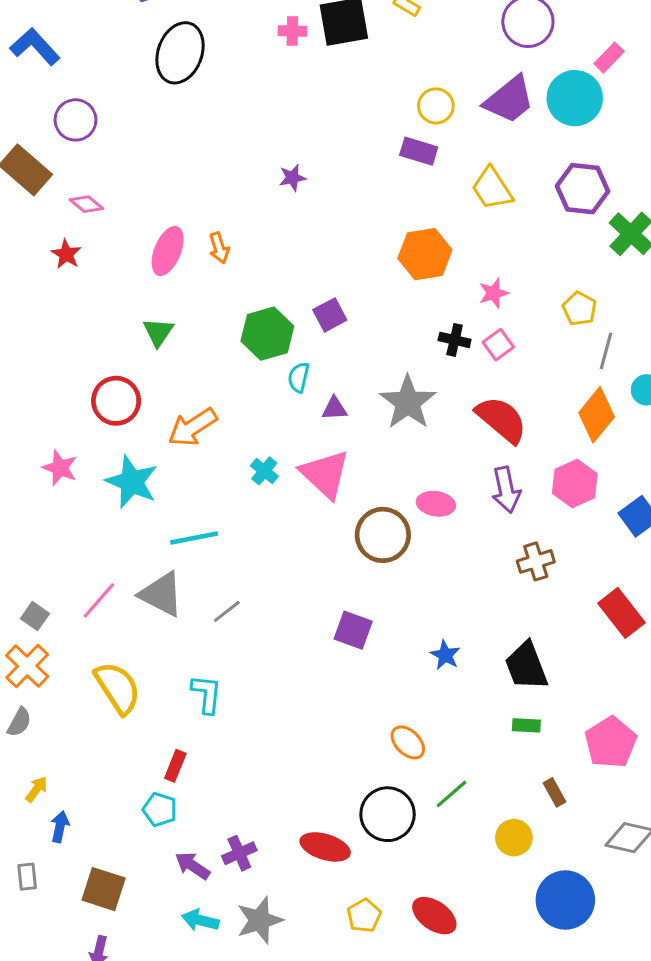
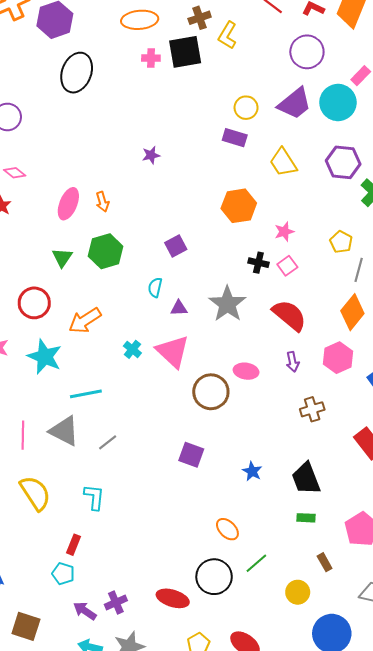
green hexagon: (267, 334) -> (106, 251), moved
purple arrow: (506, 490) -> (293, 362), size x0.7
pink line: (99, 600) -> (23, 435), turned -40

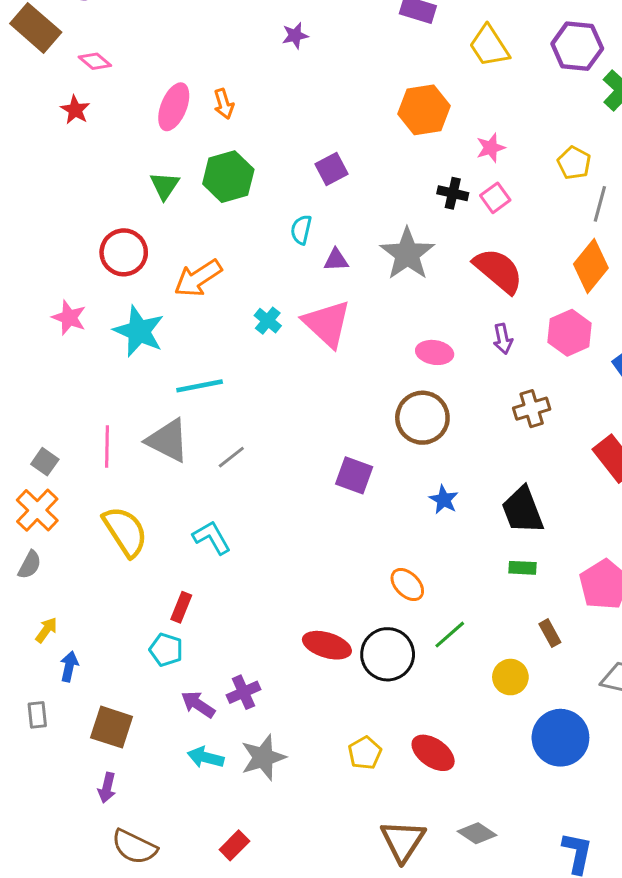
brown circle: (211, 392) -> (422, 418), moved
cyan L-shape: (94, 497) -> (212, 538), turned -36
red ellipse: (173, 598) -> (327, 645), moved

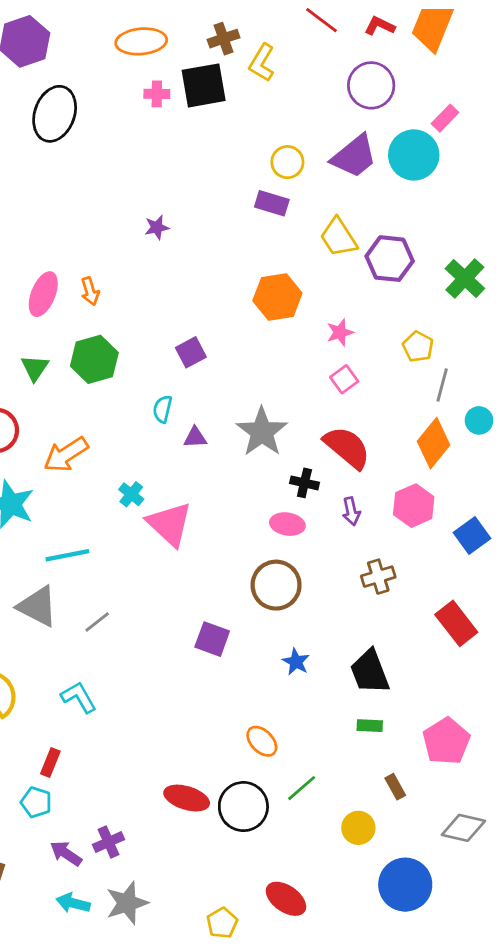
purple hexagon: (577, 46) -> (390, 259), moved
black cross: (453, 193) -> (304, 483), moved
pink triangle: (327, 324) -> (170, 524), moved
yellow pentagon: (365, 753) -> (222, 923), moved

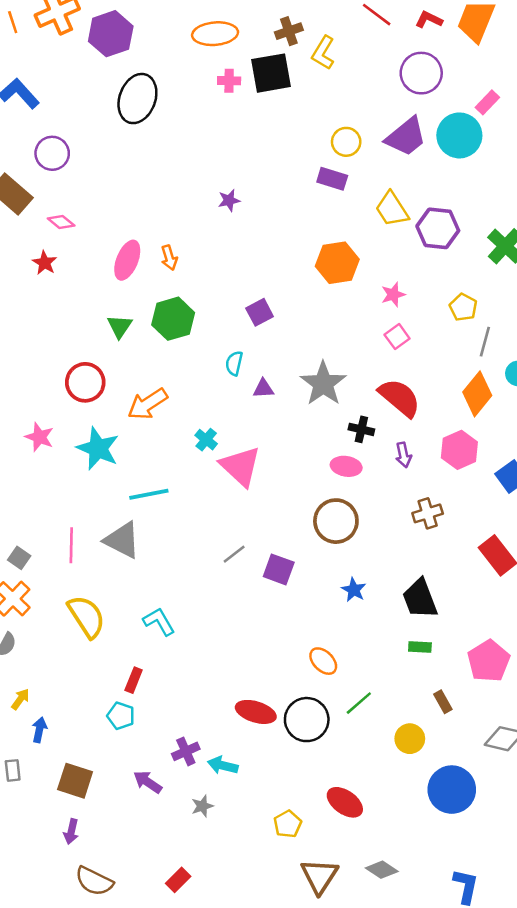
gray line: (97, 622) -> (234, 554), moved
purple arrow: (66, 853) -> (148, 782), moved
cyan arrow: (73, 903) -> (223, 765), moved
gray star: (127, 903) -> (202, 806), size x0.6

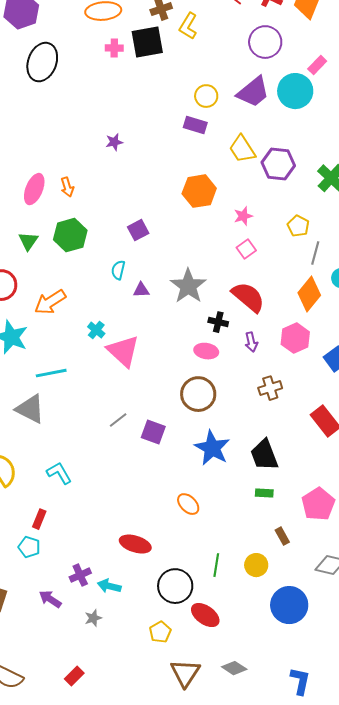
blue star: (354, 590) -> (212, 448), size x1.8
green line: (359, 703) -> (216, 565), moved, turned -40
black circle: (307, 720) -> (175, 586), moved

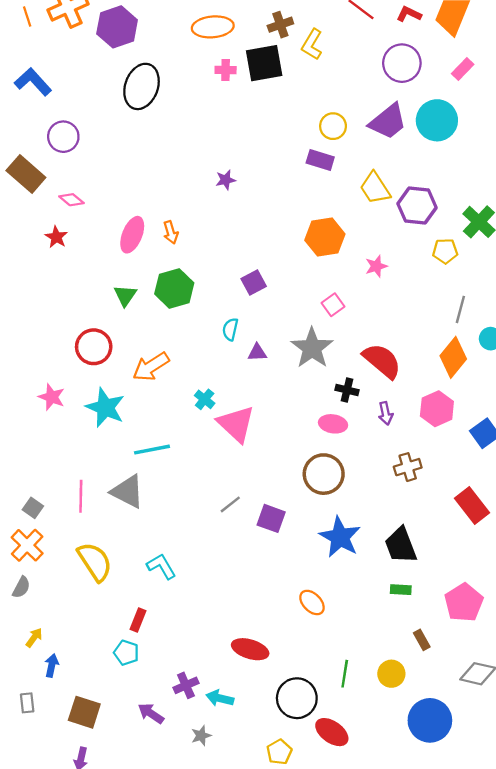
pink rectangle: (317, 65) -> (463, 69), moved
yellow pentagon: (298, 226) -> (445, 251), moved, turned -30
pink square: (246, 249) -> (333, 305), moved

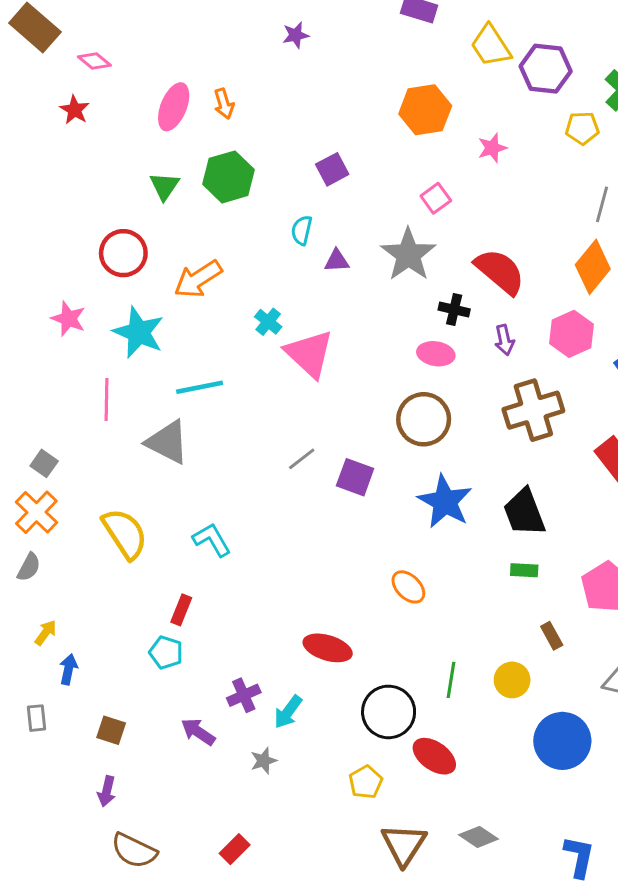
brown cross: (408, 467) -> (533, 410), size x1.6
pink line: (81, 496) -> (107, 399), moved
cyan arrow: (220, 698) -> (288, 712), turned -68
brown square: (84, 712) -> (111, 730), size x0.7

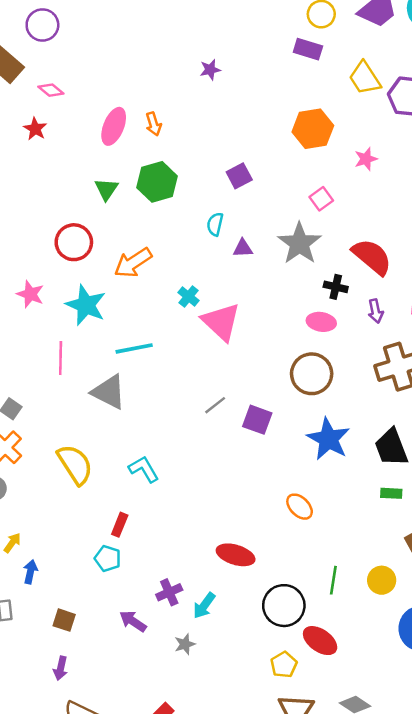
yellow pentagon: (366, 782) -> (284, 665), moved

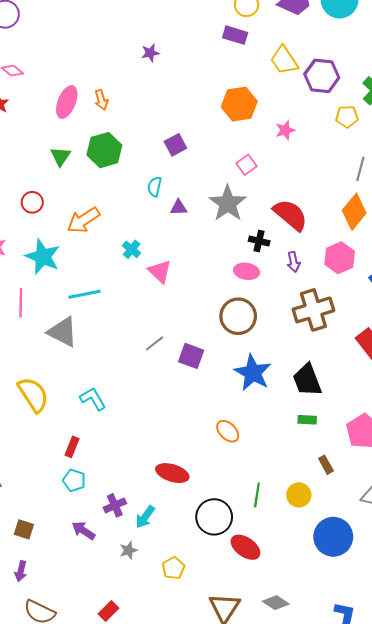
red circle: (74, 242) -> (32, 202), size x0.7
pink triangle: (221, 322) -> (160, 271), size x0.7
cyan pentagon: (108, 558) -> (74, 480), moved
yellow pentagon: (284, 665) -> (173, 568), moved

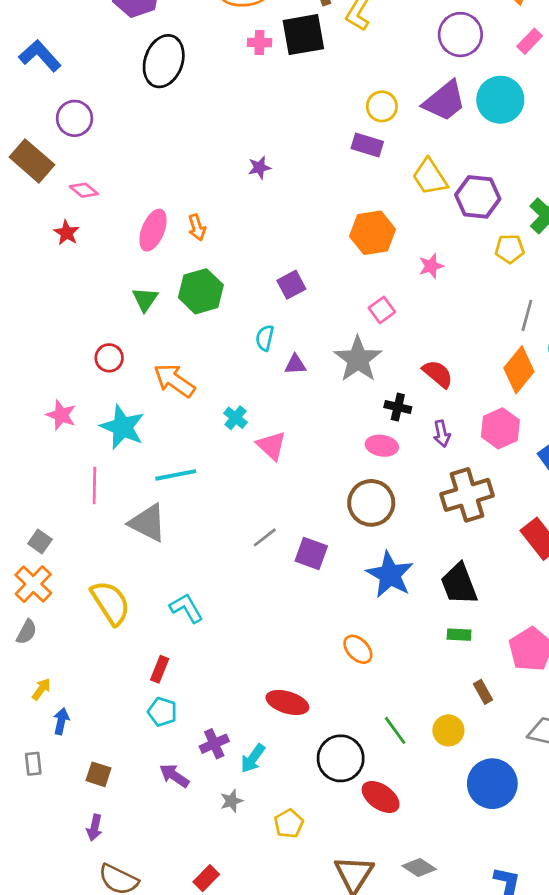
red semicircle: (290, 215) -> (438, 374), size x0.7
orange arrow: (83, 220) -> (174, 380), turned 68
green line: (257, 495) -> (395, 730), turned -45

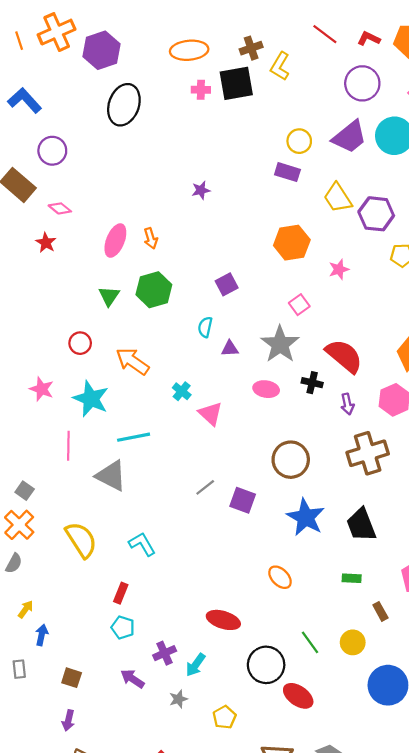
red semicircle: (438, 374) -> (344, 356), size x1.5
pink ellipse: (382, 446) -> (266, 389), moved
green rectangle: (459, 635) -> (352, 578), moved

